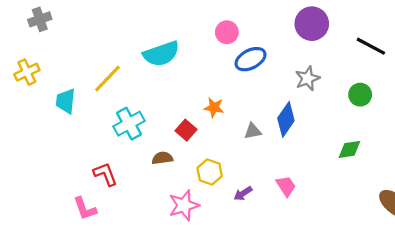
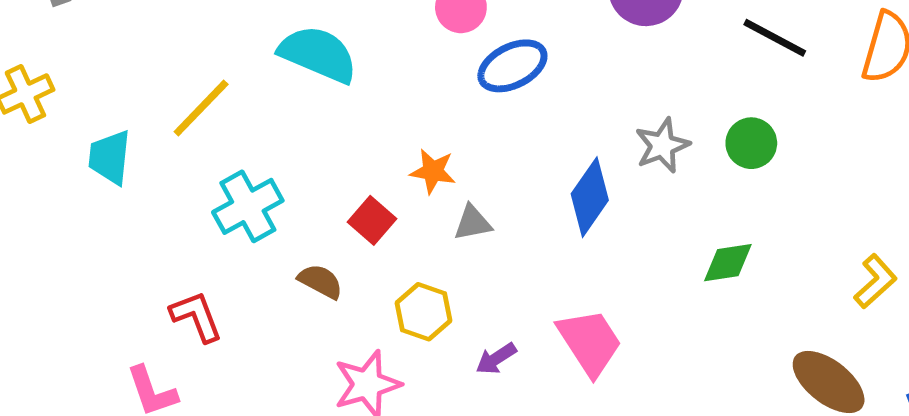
cyan semicircle: (161, 54) -> (318, 54), turned -138
gray star: (307, 78) -> (662, 146), moved
gray triangle: (253, 131) -> (473, 223), moved
brown semicircle: (162, 158) -> (320, 281), turned 36
pink trapezoid: (286, 186) -> (590, 342), size x1.5

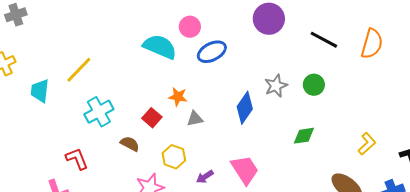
cyan semicircle: (318, 54) -> (160, 47), moved

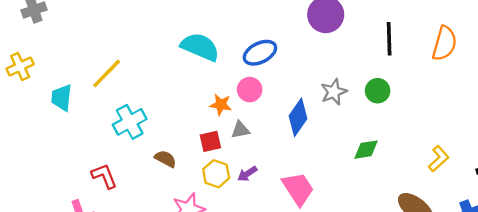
pink circle: (190, 27) -> (250, 90), moved
black line: (324, 40) -> (389, 39), turned 60
red square: (152, 118) -> (210, 141), moved, turned 36
purple arrow: (205, 177) -> (247, 174), moved

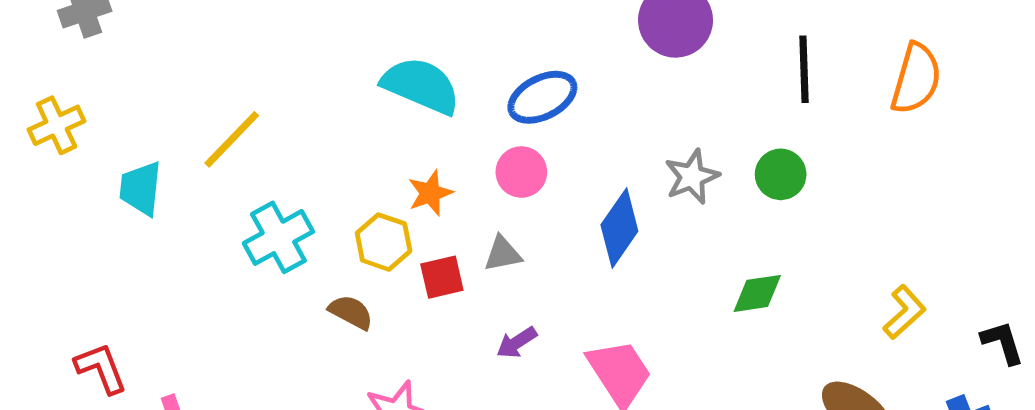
orange star: (221, 105) -> (430, 193), moved, turned -30
yellow hexagon: (216, 174) -> (384, 242), moved
red L-shape: (104, 176) -> (101, 368), moved

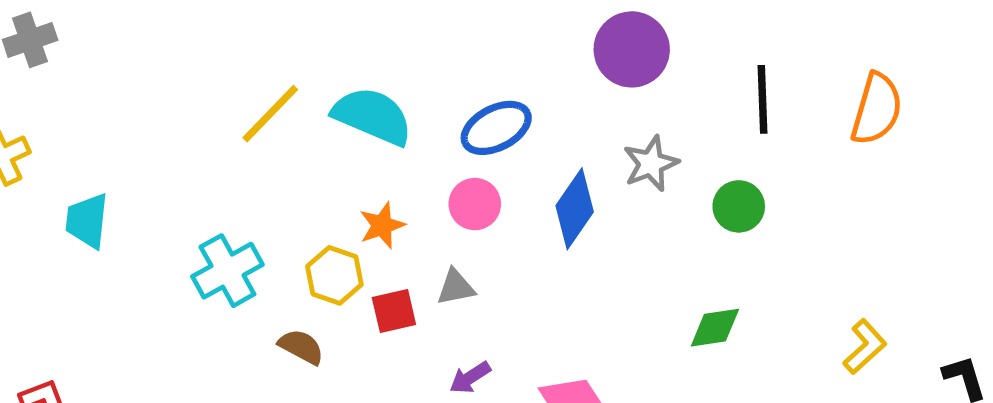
yellow line: (232, 139) -> (270, 114), moved
gray star: (692, 177) -> (651, 164), moved
blue diamond: (619, 228) -> (575, 209), moved

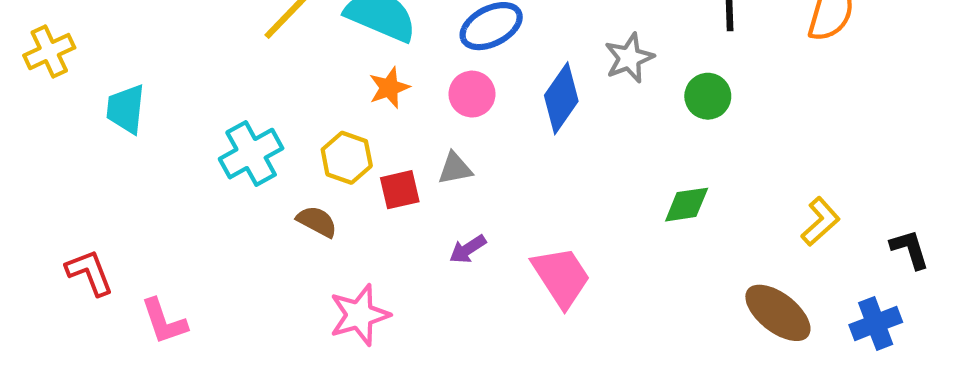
orange star: (382, 225) -> (389, 88), moved

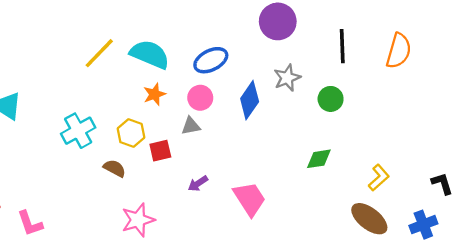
gray triangle: (455, 168) -> (191, 126), moved
yellow L-shape: (820, 222) -> (379, 178), moved

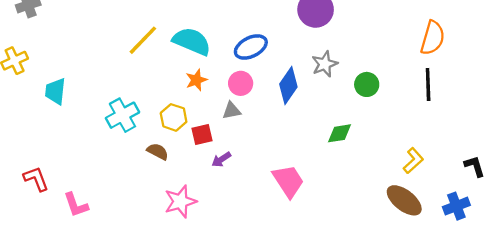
black line: (342, 46) -> (428, 84), moved
green diamond: (319, 159) -> (339, 133), moved
purple arrow: (198, 183) -> (221, 159), moved

